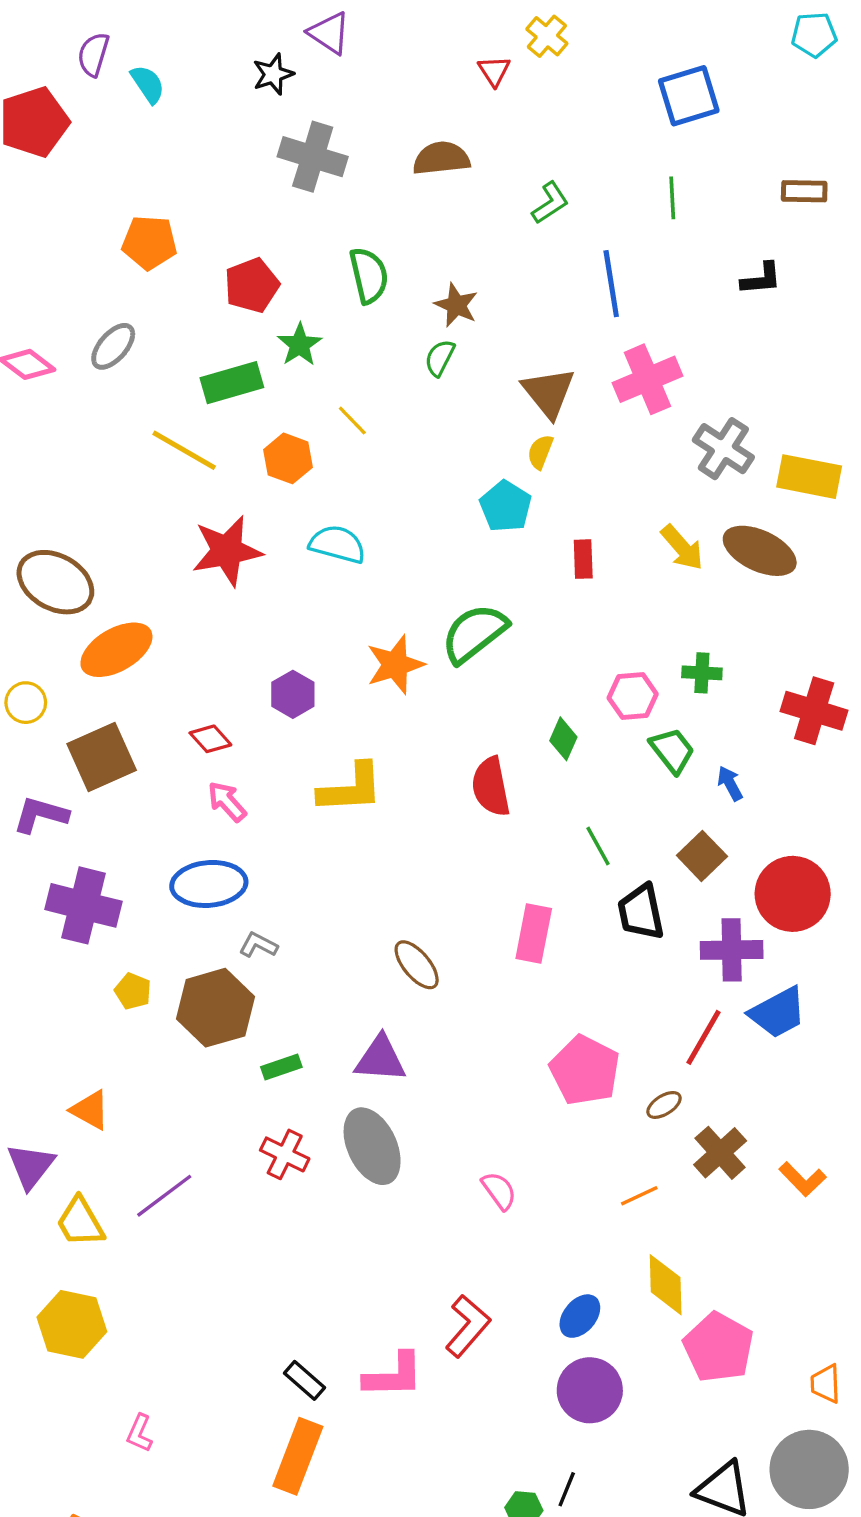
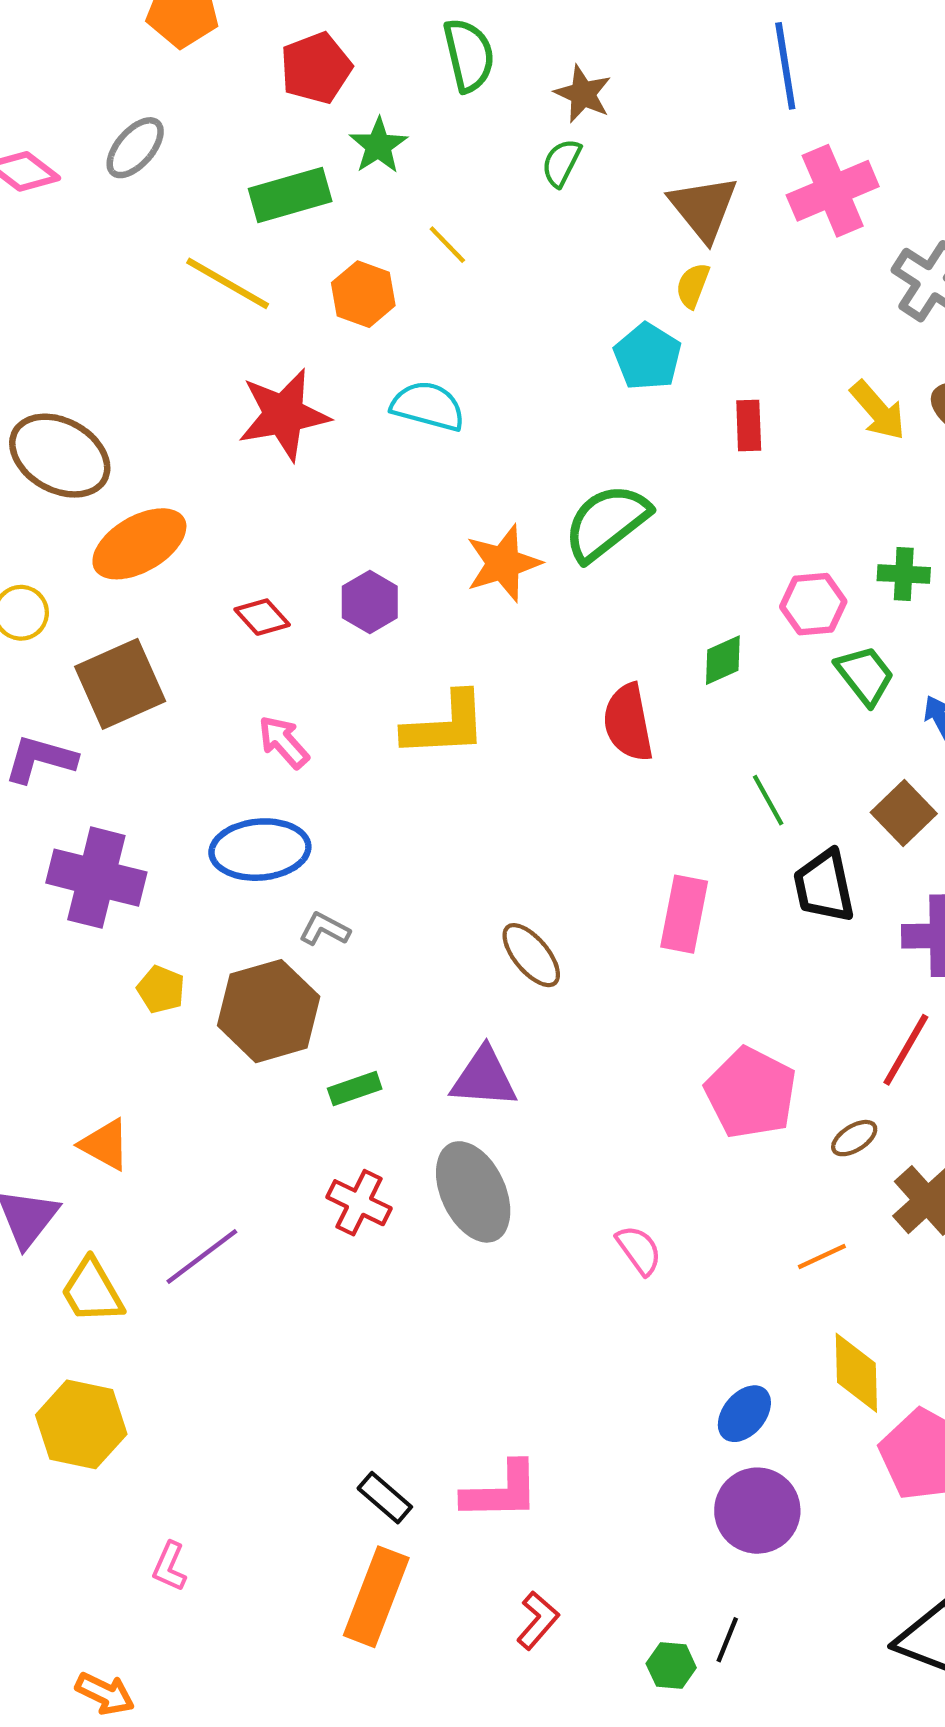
red diamond: (210, 739) -> (262, 617), moved
green diamond: (563, 739) -> (723, 660), turned 42
red L-shape: (468, 1326) -> (538, 1620), moved, size x0.7

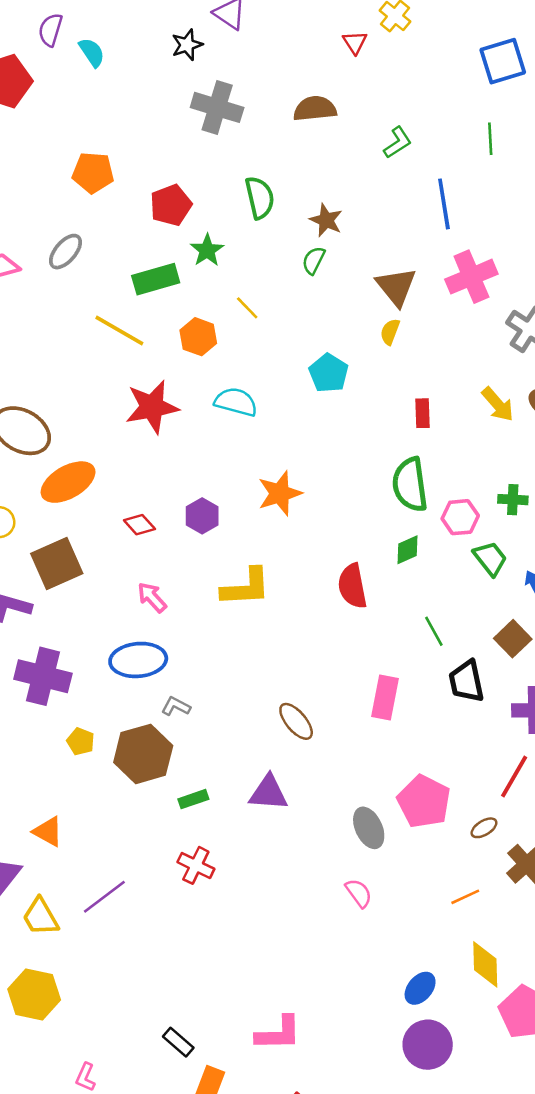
cyan pentagon: (648, 357) -> (329, 373), moved
green semicircle: (607, 522) -> (410, 485), moved, turned -60
gray ellipse: (473, 1192) -> (369, 828), moved, size x0.7
black rectangle: (385, 1498) -> (178, 1042), moved

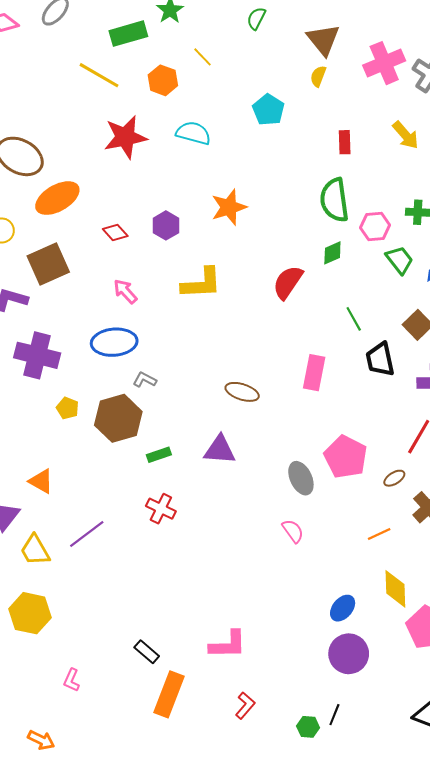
pink cross: (471, 277) -> (384, 63), moved
red semicircle: (352, 586) -> (288, 282), turned 45
brown ellipse: (296, 721) -> (242, 392), turned -32

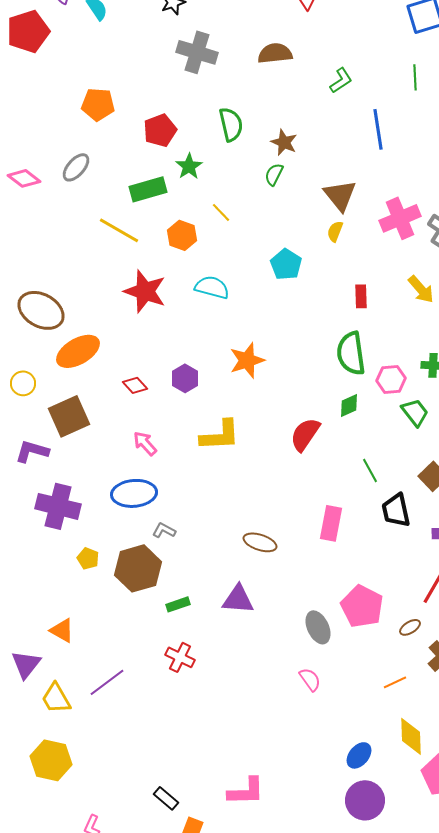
red star: (125, 137) -> (145, 291), turned 30

